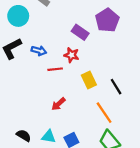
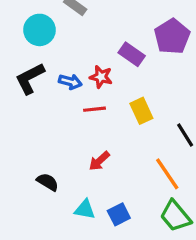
red star: (71, 55) -> (101, 77), moved
yellow rectangle: (89, 80) -> (141, 111), moved
black semicircle: (24, 135) -> (48, 182), moved

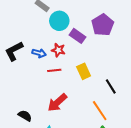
cyan circle: (39, 30) -> (59, 21), moved
red arrow: (99, 161) -> (57, 103), size x1.5

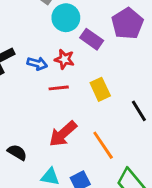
orange line: (100, 111) -> (103, 145), moved

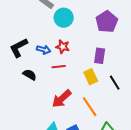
purple rectangle: (92, 39) -> (100, 56), moved, turned 63
yellow rectangle: (100, 89) -> (91, 77), moved
black semicircle: (17, 152) -> (30, 75), moved

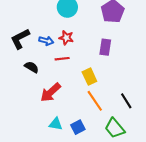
yellow rectangle: (91, 77) -> (89, 77), moved
black line: (115, 83) -> (126, 101), moved
red arrow: (62, 99) -> (51, 92), moved

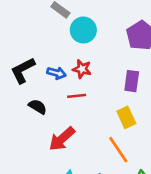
yellow rectangle: (89, 77) -> (126, 117), moved

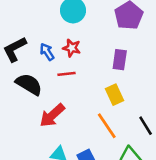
blue arrow: (56, 73) -> (47, 52), turned -138
black semicircle: (38, 107) -> (29, 84), size x1.5

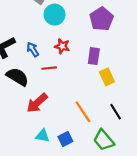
red star: (72, 48) -> (62, 46), moved
yellow rectangle: (114, 95) -> (107, 77), moved

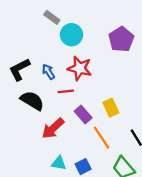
red star: (62, 46) -> (80, 68), size x1.5
purple rectangle: (94, 56) -> (83, 115), moved, turned -49
yellow rectangle: (107, 77) -> (111, 108), moved

